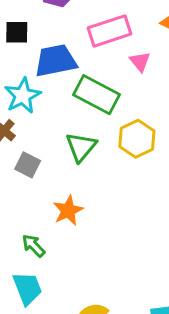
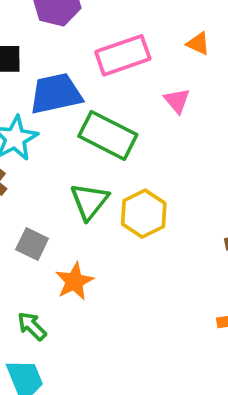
pink triangle: (140, 62) -> (177, 101), moved
yellow hexagon: (137, 139) -> (144, 214), moved
gray square: (28, 165) -> (32, 244), moved

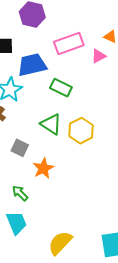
pink triangle: (177, 101) -> (99, 56), moved, turned 42
green rectangle: (108, 135) -> (61, 88), size x0.7
green triangle: (89, 201) -> (51, 124), turned -35

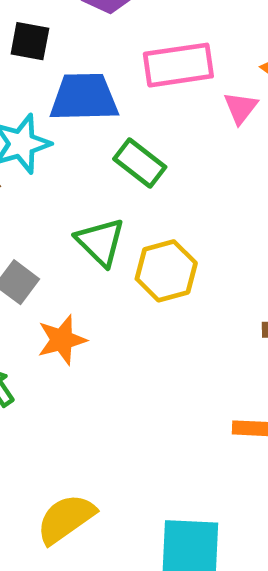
pink triangle: (99, 56) -> (241, 108), turned -35

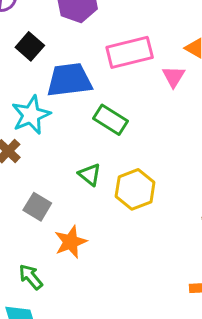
black square: (30, 41) -> (30, 46), turned 36
green triangle: (100, 242) -> (90, 175), size x0.7

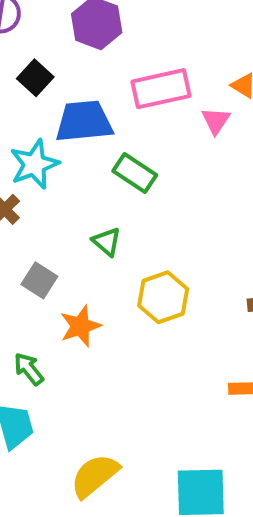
yellow hexagon: (135, 189) -> (163, 297), moved

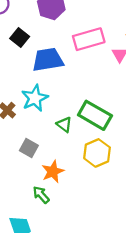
cyan star: (34, 164) -> (35, 98), moved
green rectangle: (135, 173) -> (95, 115), moved, size x1.4
green arrow: (29, 369) -> (41, 195), moved

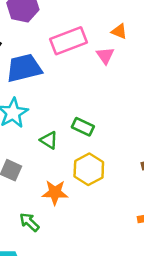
green rectangle: (95, 115) -> (83, 127), size x0.6
orange star: (53, 171) -> (55, 193), moved, turned 30

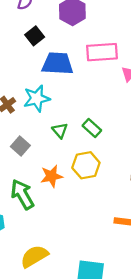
orange star: (55, 193) -> (51, 176), turned -30
green arrow: (29, 222) -> (22, 194), size x1.6

